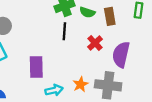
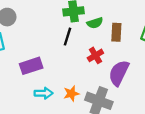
green semicircle: (87, 12) -> (95, 23), turned -49
purple rectangle: (36, 67) -> (31, 66), turned 60

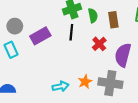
green semicircle: (95, 23) -> (93, 15), turned -72
purple rectangle: (31, 66) -> (40, 36), moved

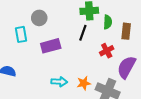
gray circle: (15, 26) -> (39, 18), moved
purple rectangle: (40, 36) -> (51, 46), moved

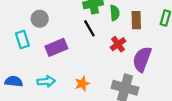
black line: (83, 33) -> (89, 28), turned -42
cyan arrow: (59, 82) -> (46, 81), moved
orange star: (84, 83) -> (82, 84), moved

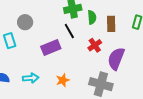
purple rectangle: (56, 47) -> (51, 47), moved

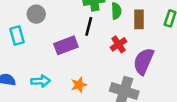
black line: (69, 31) -> (89, 26), turned 42

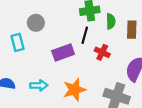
red cross: (119, 44) -> (102, 52), moved, turned -32
orange star: (79, 85) -> (74, 90), size x1.5

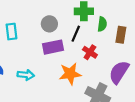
gray circle: (36, 23) -> (49, 24), moved
orange star: (74, 90) -> (70, 74), moved

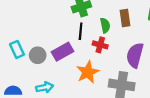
gray circle: (49, 24) -> (38, 55), moved
green semicircle: (102, 24) -> (105, 25), moved

